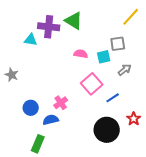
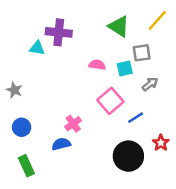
green triangle: (74, 21) -> (119, 26), moved
blue circle: (31, 108) -> (22, 127), moved
green rectangle: (38, 144) -> (26, 166), moved, turned -48

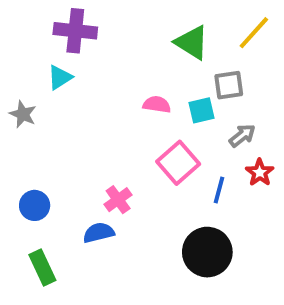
purple cross: (59, 32) -> (75, 31), moved
cyan triangle: (37, 48) -> (60, 77), turned -42
gray star: (14, 90) -> (23, 114), moved
blue line: (136, 118) -> (219, 190), turned -42
red star: (161, 143) -> (260, 172), moved

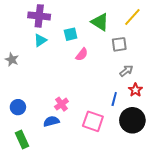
cyan triangle: (60, 77) -> (40, 40), moved
pink semicircle: (157, 105) -> (82, 54), turned 120
cyan square: (201, 110) -> (71, 34), moved
pink square: (178, 163) -> (93, 121), moved, turned -30
black circle: (207, 252) -> (132, 120), moved

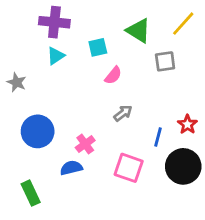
gray arrow: (126, 71) -> (123, 113), moved
blue circle: (18, 107) -> (38, 131), moved, size x1.5

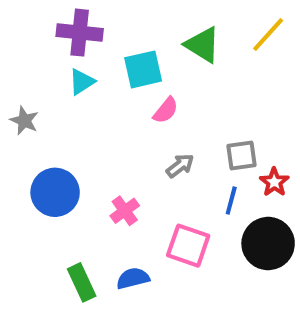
cyan square: (98, 47) -> (143, 69), size x1.4
gray square: (165, 61) -> (241, 155), moved
blue semicircle: (71, 168) -> (133, 278), moved
green rectangle: (31, 193) -> (82, 282), moved

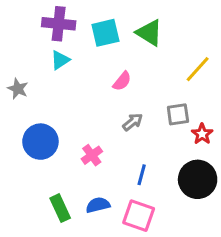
yellow line: (268, 35) -> (198, 69), moved
cyan square: (143, 69) -> (105, 33), moved
blue line: (231, 200) -> (142, 175), moved
pink square: (188, 246) -> (139, 216), moved

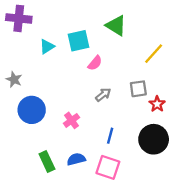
purple cross: (59, 24) -> (19, 18), moved
cyan square: (105, 33) -> (79, 41), moved
gray star: (18, 89) -> (14, 79), moved

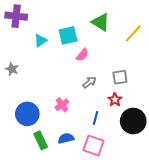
yellow line: (154, 54) -> (133, 33), moved
red star: (157, 104) -> (115, 100), moved
blue circle: (32, 110) -> (27, 114), moved

